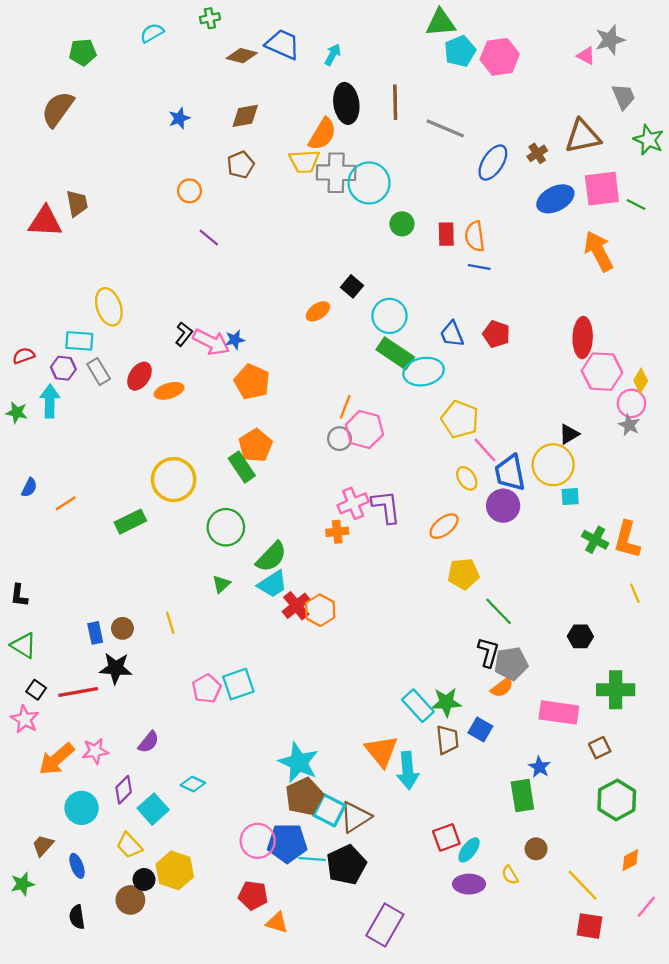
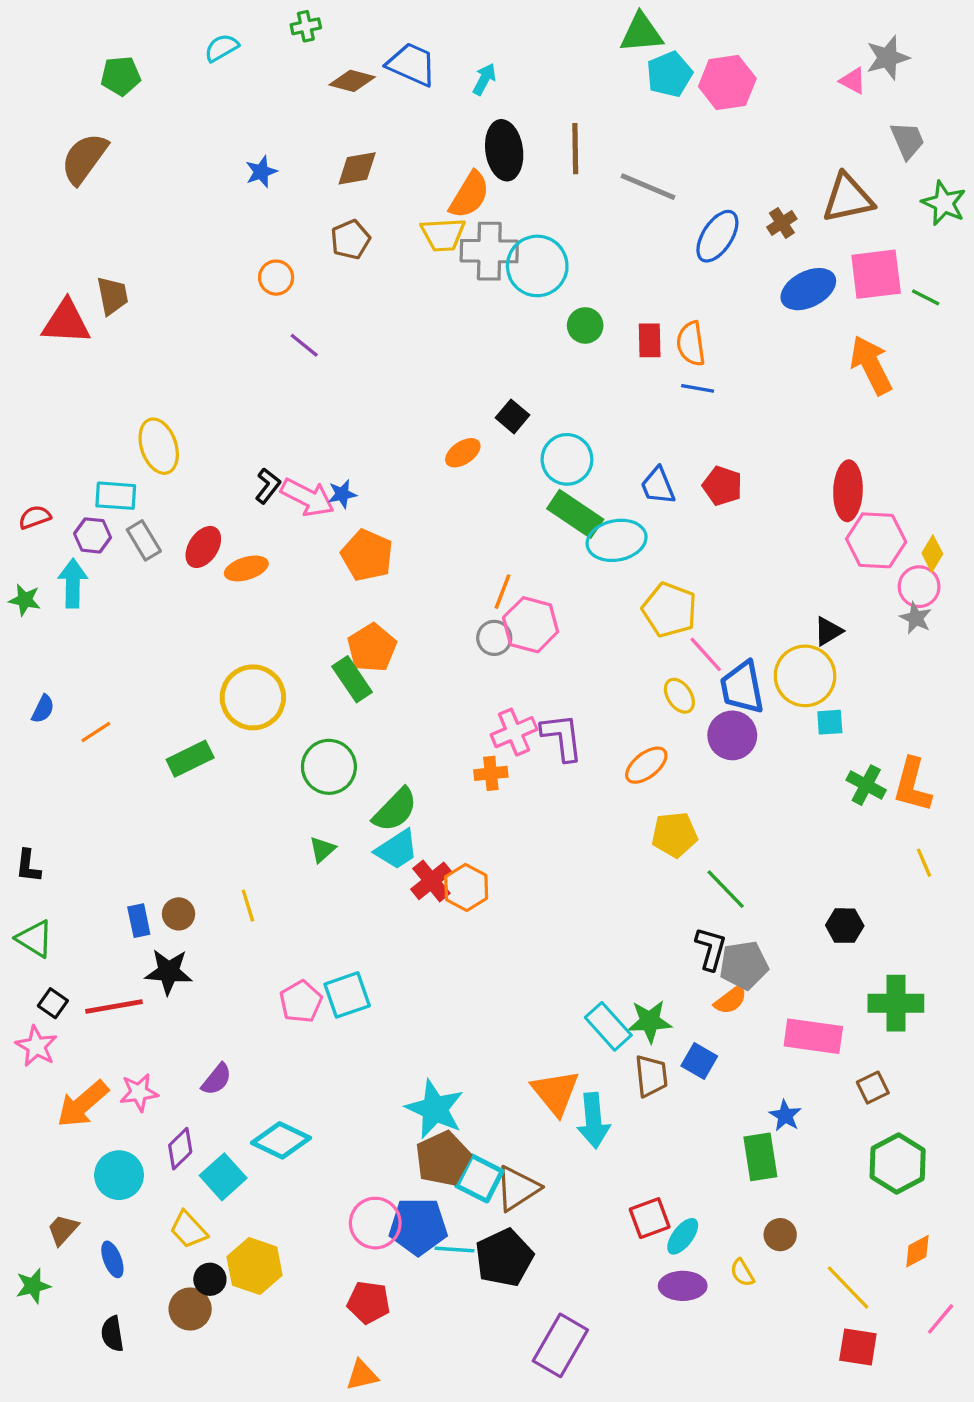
cyan diamond: (193, 784) -> (281, 1140), size x1.6
orange triangle: (277, 923) -> (362, 1375), moved, turned -30

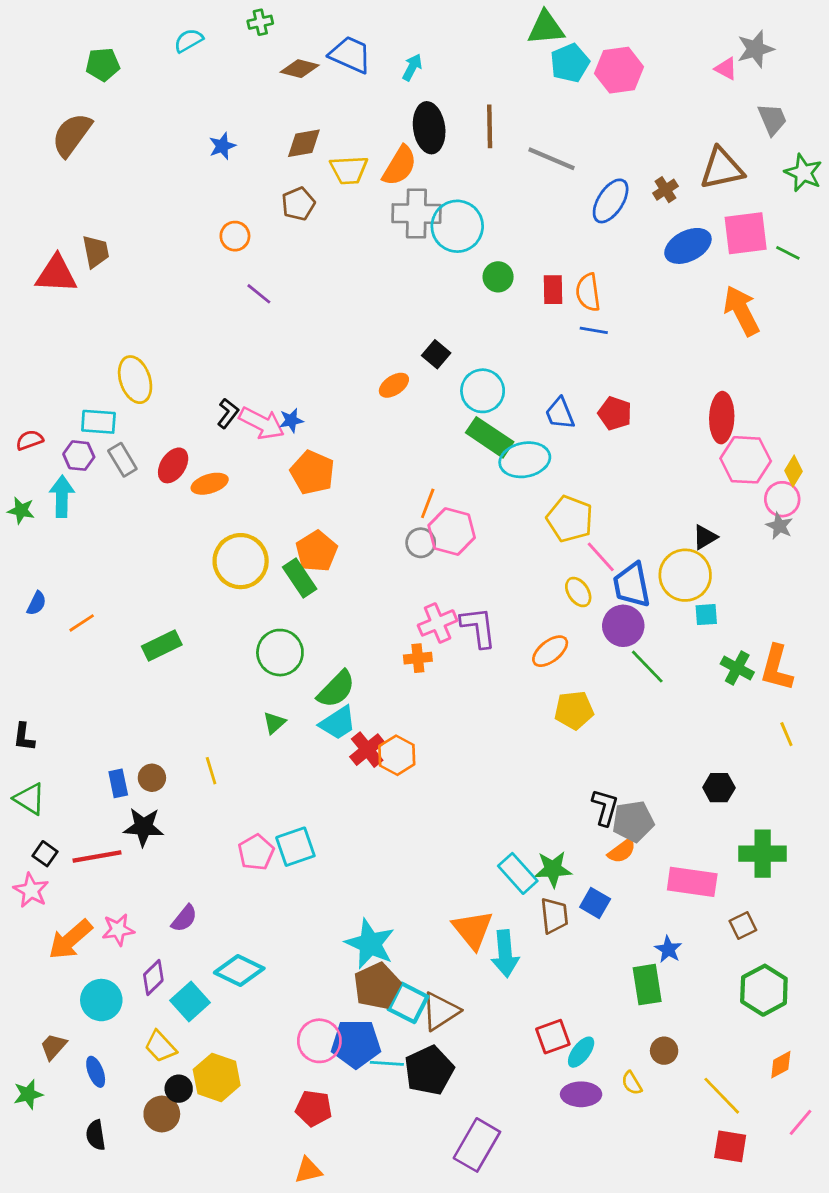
yellow trapezoid: (443, 235) -> (349, 170), moved
yellow circle: (253, 697) -> (241, 561), moved
green line: (726, 889) -> (647, 667), moved

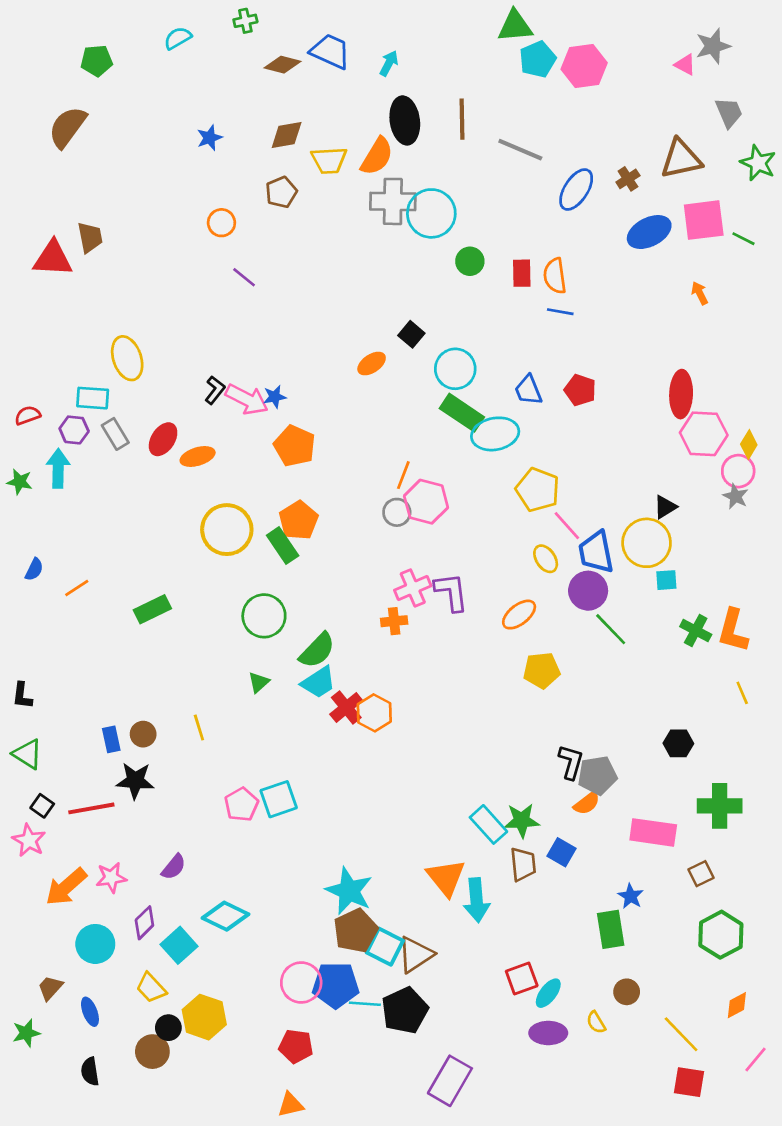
orange arrow: (741, 311) -> (700, 293), size x0.5

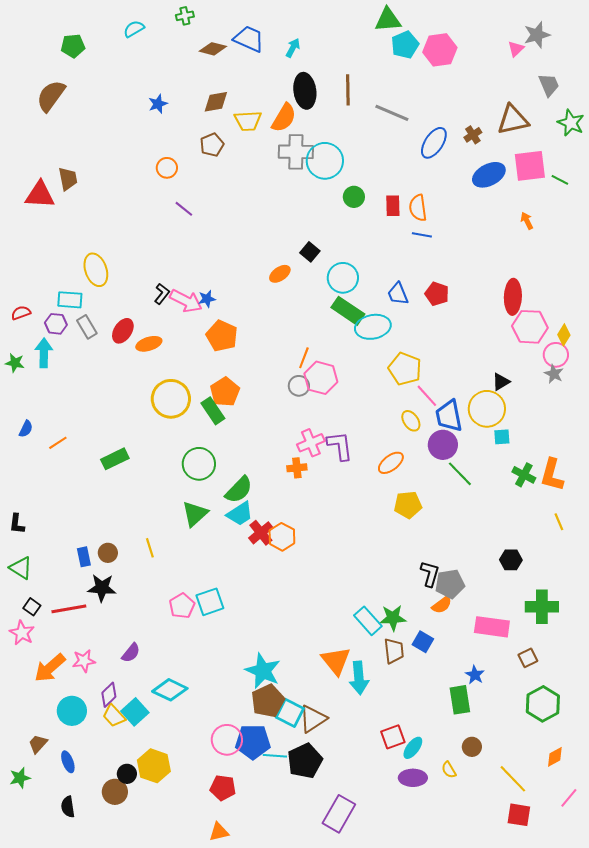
pink triangle: (685, 65) -> (516, 49), turned 48
green triangle: (259, 682) -> (195, 514), size x1.6
yellow trapezoid: (151, 988) -> (114, 716), moved

